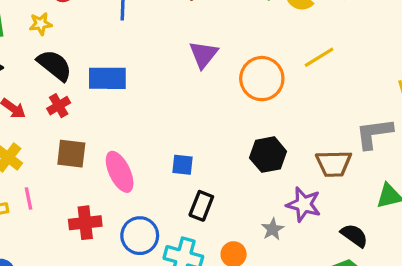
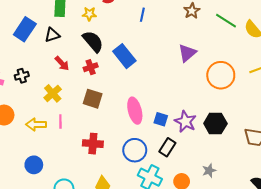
blue rectangle: (107, 78) -> (124, 56), turned 40
pink ellipse: (120, 172) -> (135, 111), moved
purple star: (304, 204) -> (185, 122), moved
blue circle: (140, 236) -> (135, 150), moved

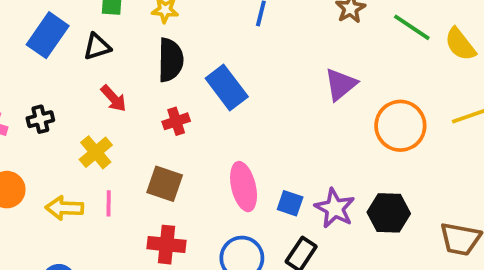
black semicircle: (93, 41) -> (171, 60), turned 40
red cross: (91, 67) -> (176, 121), moved
brown square: (93, 99) -> (165, 184), moved

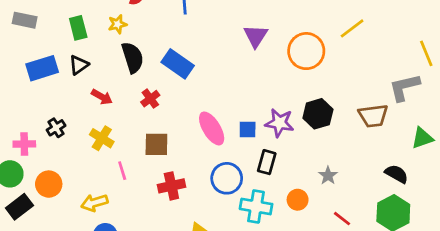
blue rectangle: (48, 35) -> (42, 68), turned 56
yellow arrow: (64, 208) -> (94, 203), moved

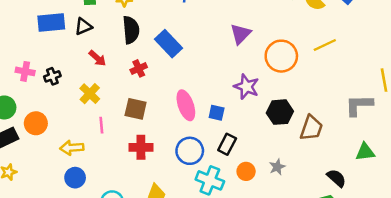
brown trapezoid: (373, 116) -> (311, 128), moved, turned -76
purple star: (279, 123) -> (246, 87), moved
pink cross: (24, 144) -> (25, 71), moved
orange circle: (298, 200) -> (246, 171), moved

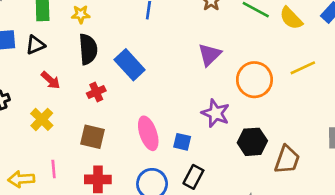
pink line: (101, 125) -> (54, 169), moved

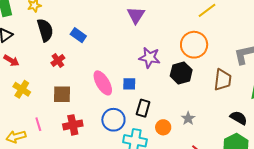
blue rectangle: (130, 65) -> (78, 35), size x0.7
red arrow: (51, 80) -> (11, 61), moved
orange circle: (254, 80) -> (194, 45), moved
brown trapezoid: (287, 160) -> (223, 80), moved

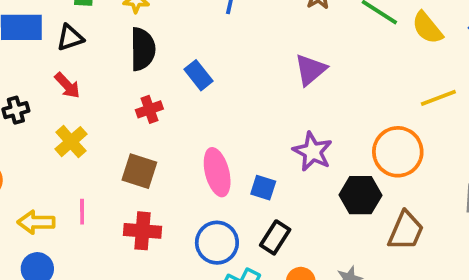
brown trapezoid: (223, 80) -> (406, 231), moved

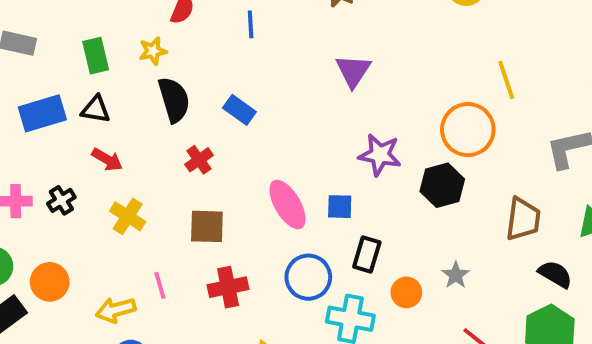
black triangle: (70, 38) -> (96, 109), turned 44
yellow line: (438, 98) -> (506, 80), moved, turned -72
brown trapezoid: (406, 231) -> (523, 219), moved

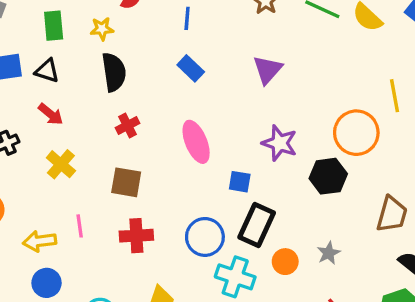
blue rectangle: (239, 110) -> (191, 68), moved
pink ellipse: (287, 204) -> (196, 142), moved
black rectangle: (367, 254) -> (257, 225), size x1.4

